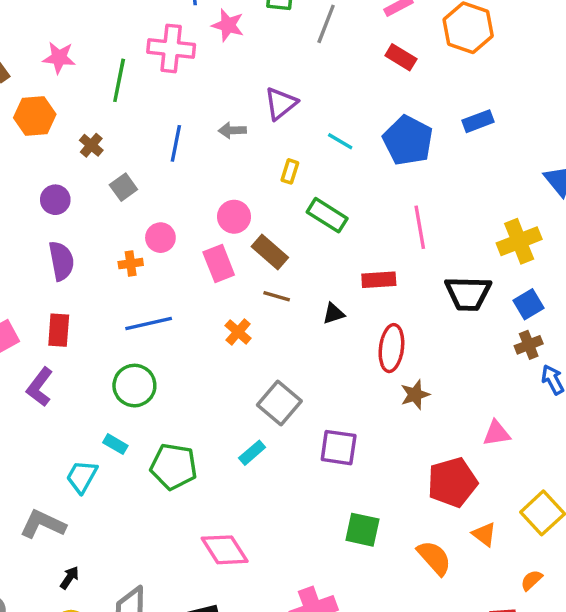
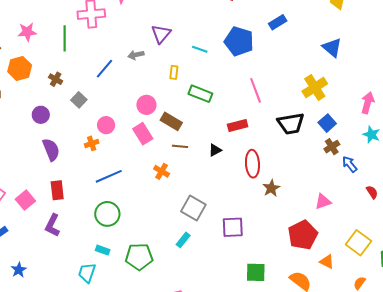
blue line: (176, 143) -> (105, 69), turned 40

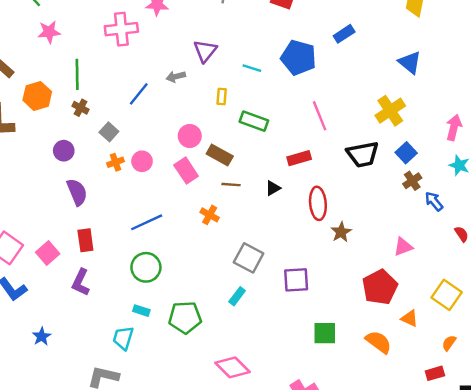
pink star: (27, 32) -> (49, 32), moved
green line: (65, 38) -> (77, 74), moved
orange cross: (92, 143) -> (115, 162), moved

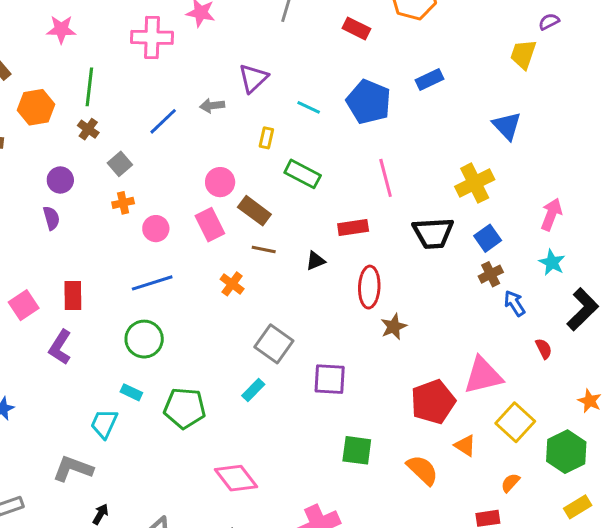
pink circle: (142, 161) -> (156, 229), moved
purple semicircle: (77, 192) -> (51, 218), moved, size x0.7
pink triangle: (403, 247) -> (483, 375), moved, size x1.6

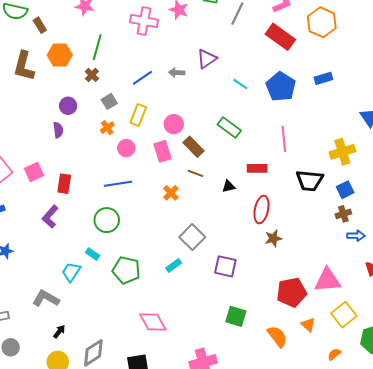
red rectangle: (356, 29) -> (280, 37), size x1.6
yellow rectangle: (266, 138) -> (138, 115), moved, size x1.5
orange cross: (123, 203) -> (107, 128), turned -32
blue arrow: (515, 303) -> (356, 236), turned 114
pink square: (24, 305) -> (34, 172), moved

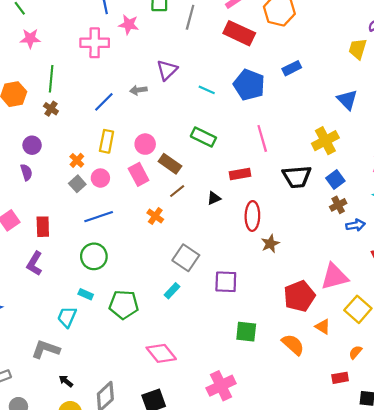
gray square: (109, 101) -> (77, 184), moved
brown line: (196, 173) -> (177, 191), turned -49
black arrow: (59, 332) -> (66, 381), turned -80

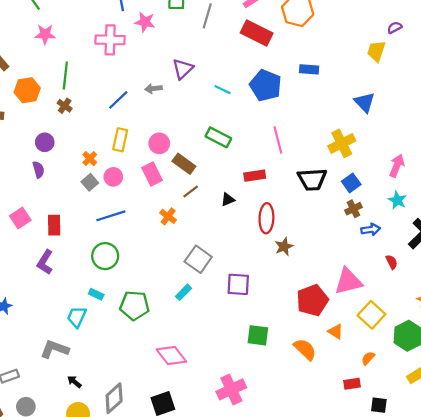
blue rectangle: (292, 68) -> (309, 69), turned 30

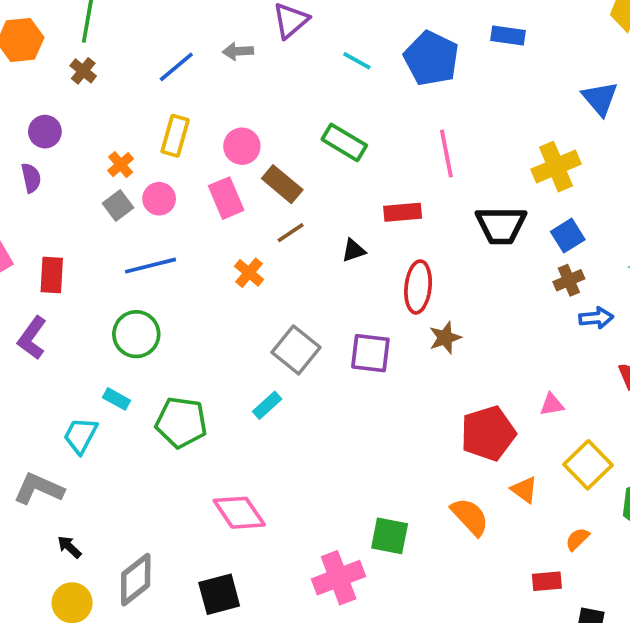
pink triangle: (348, 281) -> (552, 405), size x0.5
purple square: (238, 284) -> (370, 353), moved
green square: (258, 335) -> (390, 536), moved

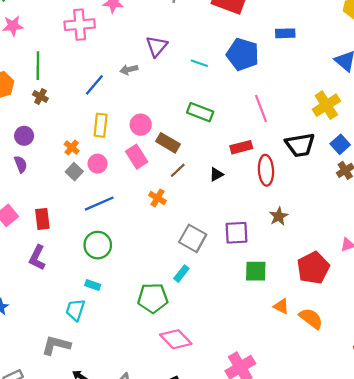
red ellipse: (418, 287) -> (266, 170), moved
green pentagon: (181, 422) -> (153, 298), moved
orange triangle: (524, 490) -> (281, 306), moved
green square: (390, 536) -> (256, 271), moved

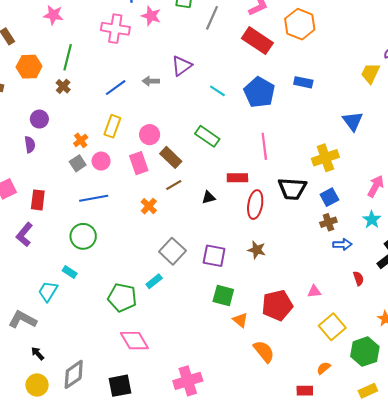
brown star: (279, 216) -> (257, 250), turned 30
orange triangle: (281, 306) -> (240, 320), moved

